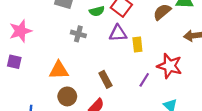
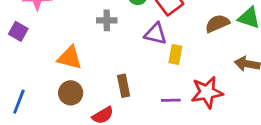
gray cross: (78, 34) -> (107, 20), turned -32
red star: (170, 66) -> (207, 92), turned 30
purple line: (144, 80) -> (171, 100), turned 40

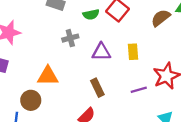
purple triangle: (156, 34) -> (101, 52), moved
brown circle: (71, 93) -> (31, 100), moved

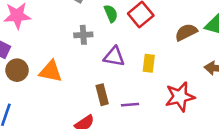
green semicircle: (91, 14) -> (111, 14), turned -112
purple line: (139, 90) -> (130, 105), moved
brown circle: (31, 100) -> (17, 70), moved

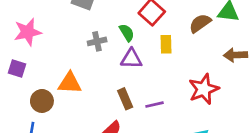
green semicircle: (111, 14) -> (127, 33), moved
yellow rectangle: (149, 63) -> (166, 44), moved
brown circle: (17, 70) -> (42, 101), moved

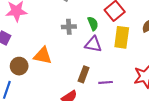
yellow rectangle: (166, 44) -> (122, 37), size x1.5
brown rectangle: (125, 99) -> (84, 74), turned 35

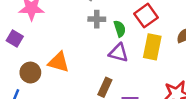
gray cross: (69, 27) -> (97, 19), moved

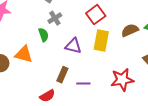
gray cross: (97, 19) -> (55, 18), turned -32
green semicircle: (120, 29) -> (44, 35), moved

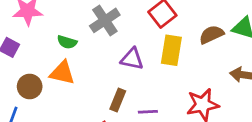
gray cross: (55, 18) -> (105, 20), size x1.5
green semicircle: (44, 35) -> (67, 42), moved, turned 128

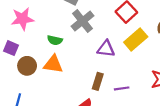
yellow rectangle: (171, 50) -> (136, 40), turned 45
brown circle: (30, 86) -> (27, 66), moved

